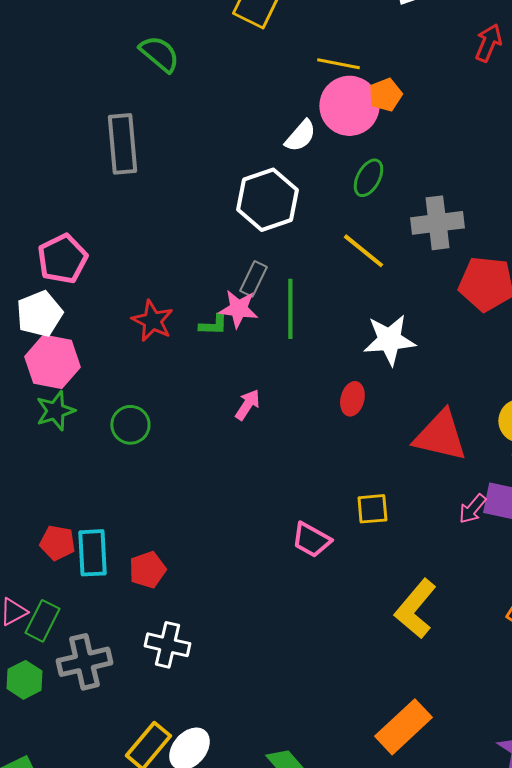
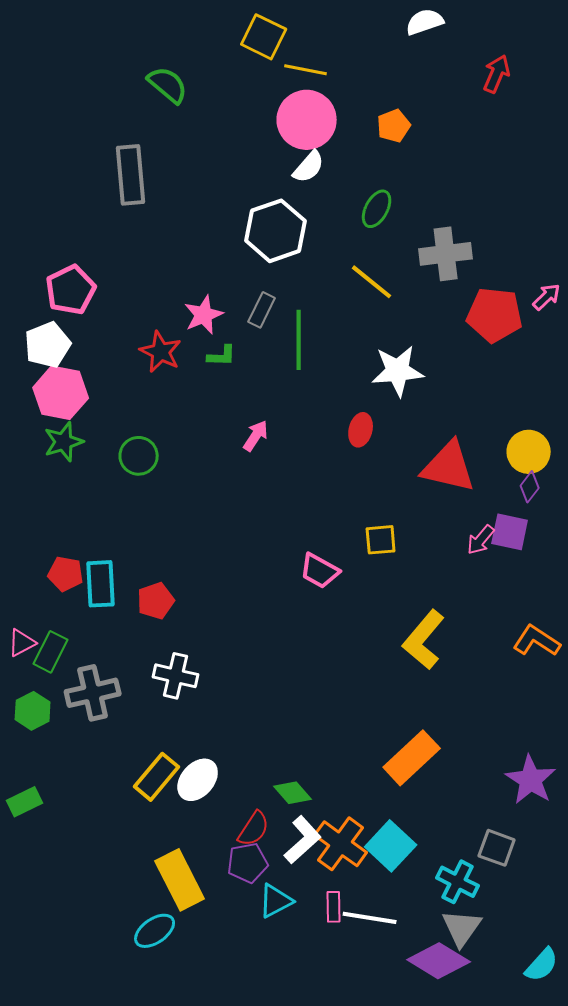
yellow line: (338, 64) -> (306, 70), moved
pink circle: (349, 106) -> (307, 120), moved
pink star: (238, 309) -> (204, 315), moved, turned -30

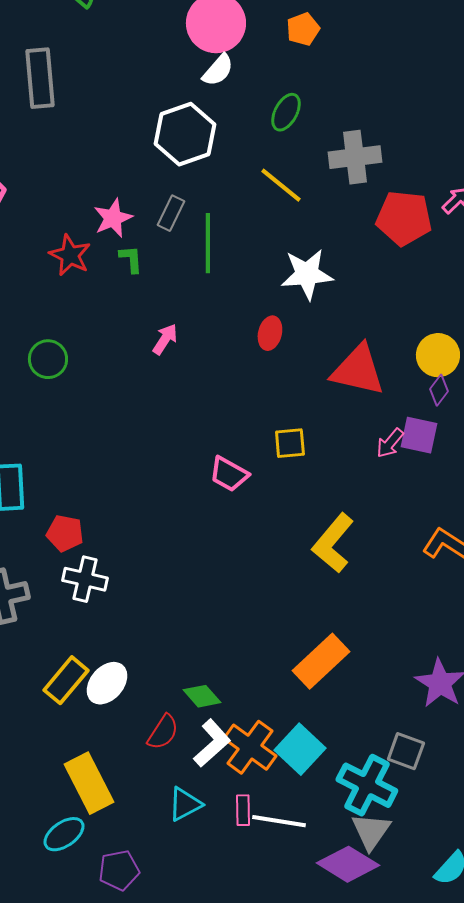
green L-shape: (222, 356) -> (131, 259), turned -96
red pentagon: (156, 601) -> (65, 533), moved, turned 30
purple pentagon: (248, 863) -> (119, 870), moved
cyan cross: (458, 882) -> (367, 785), size x1.4

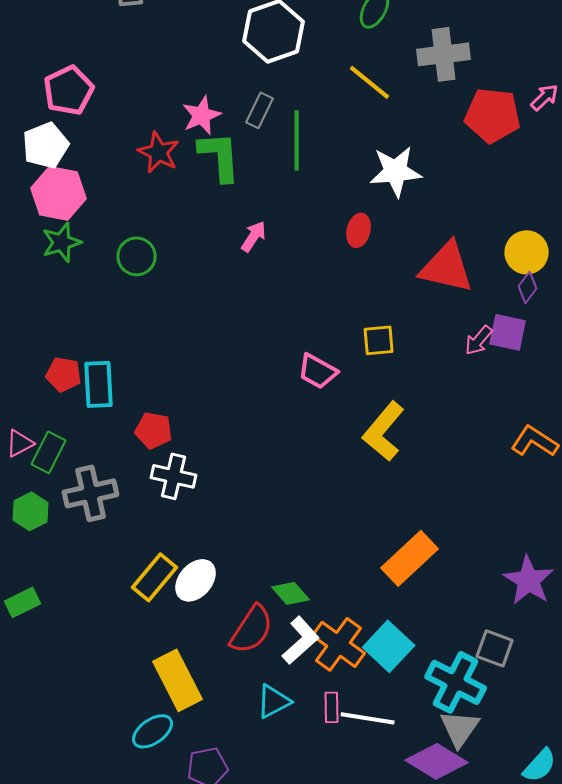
green L-shape: (131, 259) -> (220, 156), size x1.8
yellow L-shape: (333, 543) -> (384, 431), moved
red semicircle: (163, 732) -> (252, 629), size x1.4

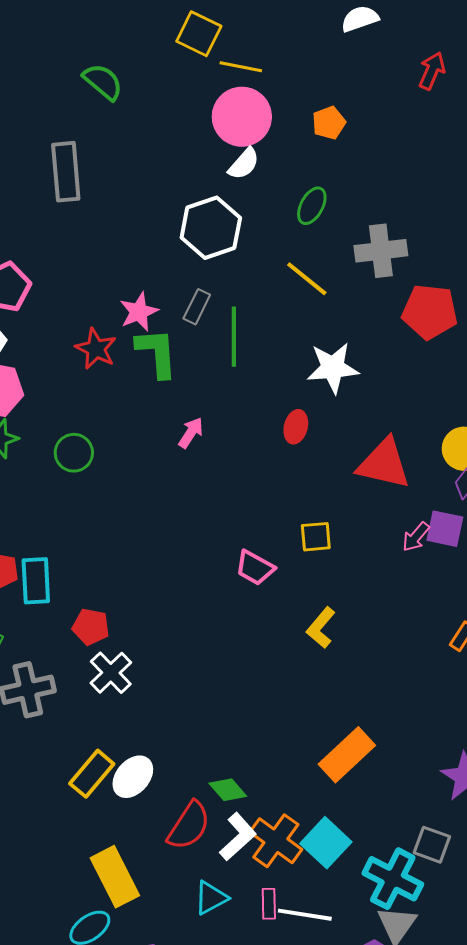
yellow L-shape: (384, 431) -> (321, 628), size x0.7
white cross: (174, 476) -> (111, 673), turned 33

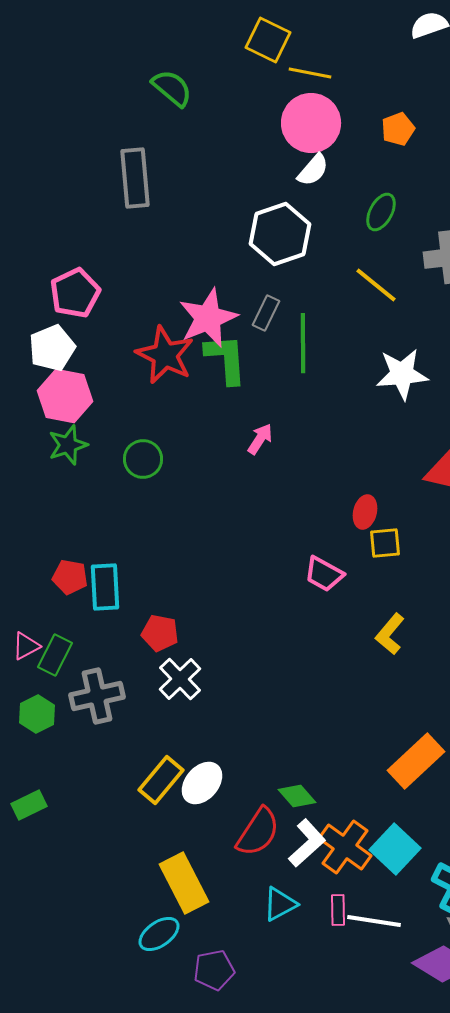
pink star: (139, 312) -> (208, 318), size x1.5
red star: (96, 349) -> (165, 355), size x1.4
red ellipse: (296, 427) -> (365, 512), moved

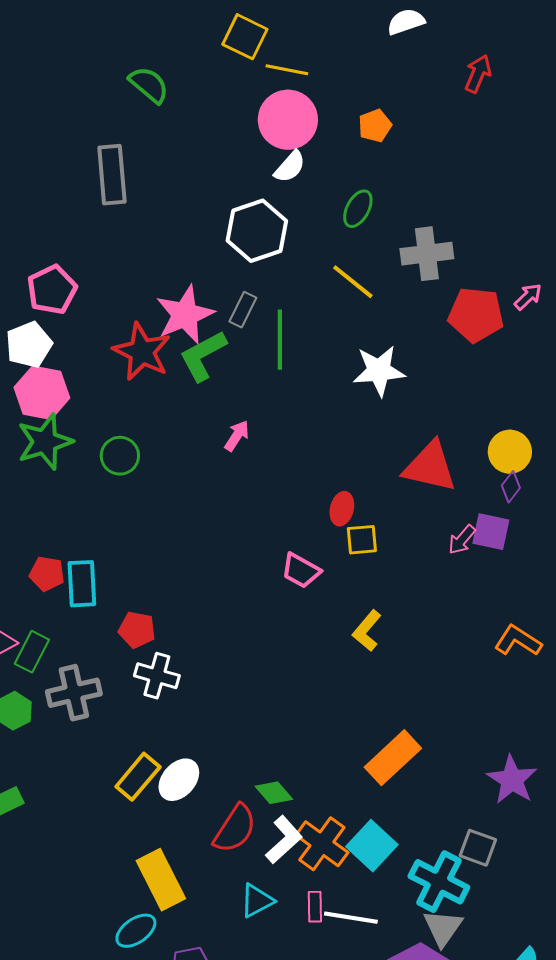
green L-shape: (226, 359) -> (203, 356), turned -114
green star: (68, 445) -> (45, 442), size x1.4
white cross: (180, 679) -> (157, 676), turned -30

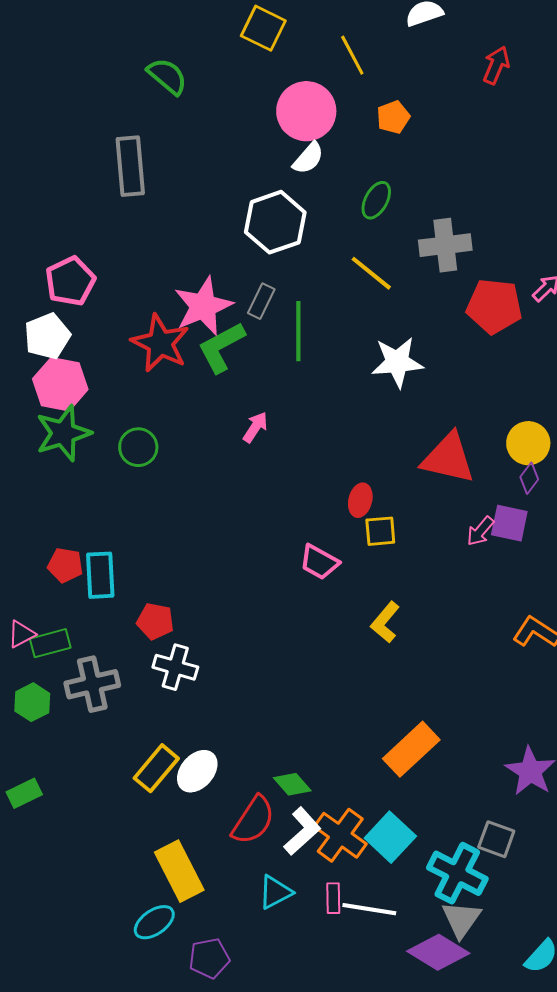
yellow line: (287, 70) -> (352, 55), moved, turned 51
green rectangle: (32, 652) -> (50, 643), turned 48

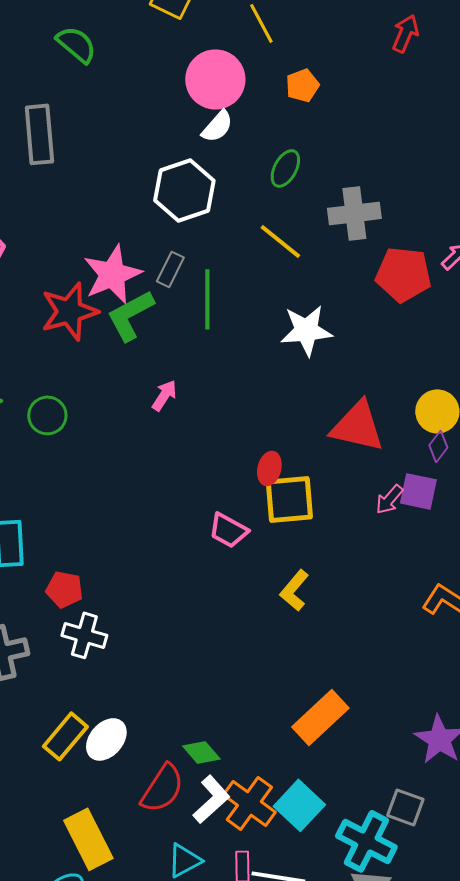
red star: (160, 343) -> (69, 311), turned 30
yellow square: (380, 531) -> (289, 499), size x1.6

